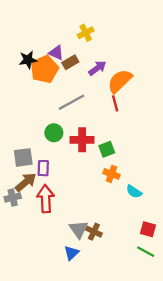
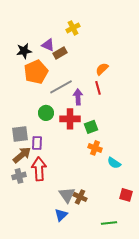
purple arrow: (97, 68) -> (78, 97), moved, turned -56
orange pentagon: (44, 69) -> (36, 72), moved
orange semicircle: (120, 81) -> (102, 69), size x0.6
gray cross: (13, 197) -> (19, 176), moved
green line: (146, 252) -> (109, 223), moved, turned -35

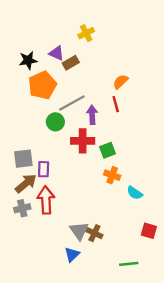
green circle: (46, 113) -> (55, 122), moved

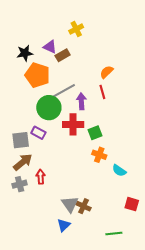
orange pentagon: (42, 85) -> (37, 75), turned -30
green circle: (55, 122) -> (49, 108), size x1.5
purple rectangle: (44, 169) -> (38, 133), moved, turned -64
red arrow: (46, 200) -> (41, 177), size x0.6

